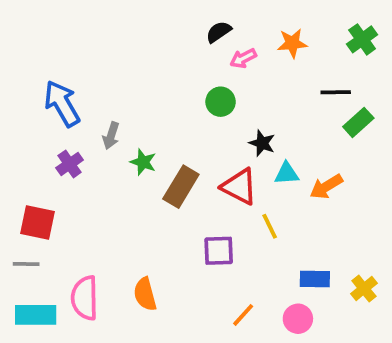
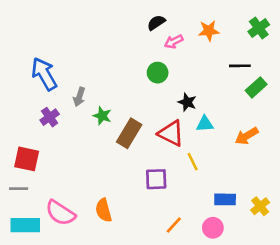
orange arrow: (326, 187) -> (247, 136), moved
pink semicircle: (85, 298) -> (60, 213), turned -56

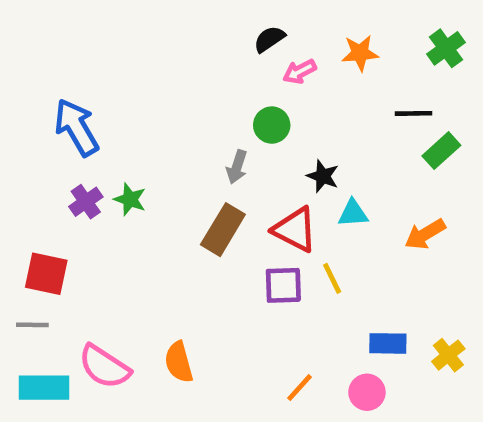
gray arrow: (79, 97) -> (237, 167), moved
green star: (102, 116) -> (130, 199), moved
purple square: (156, 179) -> (283, 285), moved

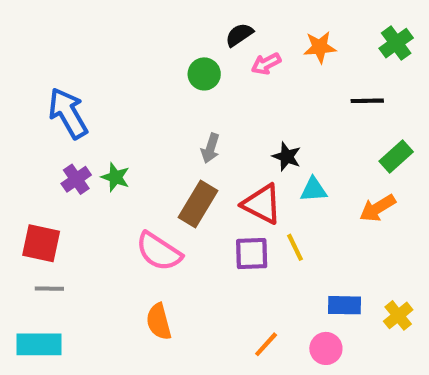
green circle: (272, 125) -> (204, 74), moved
green rectangle: (441, 151) -> (396, 157), moved
gray line: (32, 325) -> (49, 289), moved
pink semicircle: (104, 367) -> (159, 251), moved

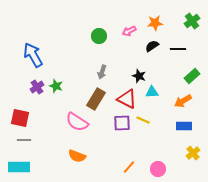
black semicircle: (239, 35) -> (152, 46), moved
yellow line: (295, 247) -> (143, 120), turned -40
blue rectangle: (345, 305) -> (184, 126), moved
orange semicircle: (159, 322) -> (77, 156), turned -54

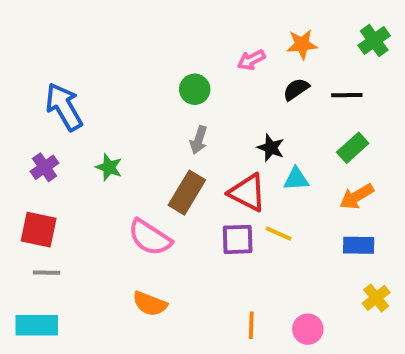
green circle: (99, 36) -> (195, 89), moved
green rectangle: (192, 76) -> (353, 148), moved
purple cross: (37, 87) -> (45, 167), moved
orange line: (129, 167) -> (251, 325), turned -40

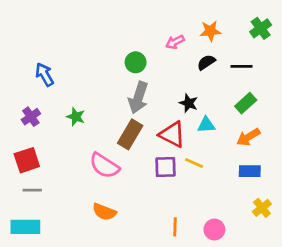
blue arrow: (64, 107) -> (44, 75), size x0.7
gray arrow: (199, 140) -> (138, 98), size x1.6
red square: (39, 230) -> (27, 160), turned -30

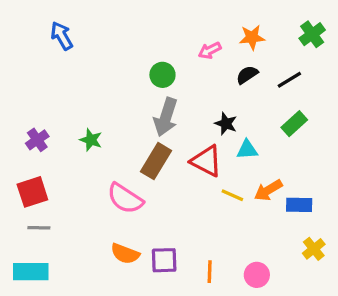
black line: (242, 66) -> (289, 80), turned -30
blue arrow: (44, 75) -> (62, 36), moved
orange arrow: (248, 137) -> (268, 190), moved
purple square: (165, 167) -> (164, 260), moved

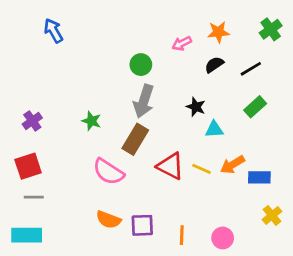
green star: (91, 140) -> (92, 121), moved
red triangle: (206, 161) -> (170, 166), moved

